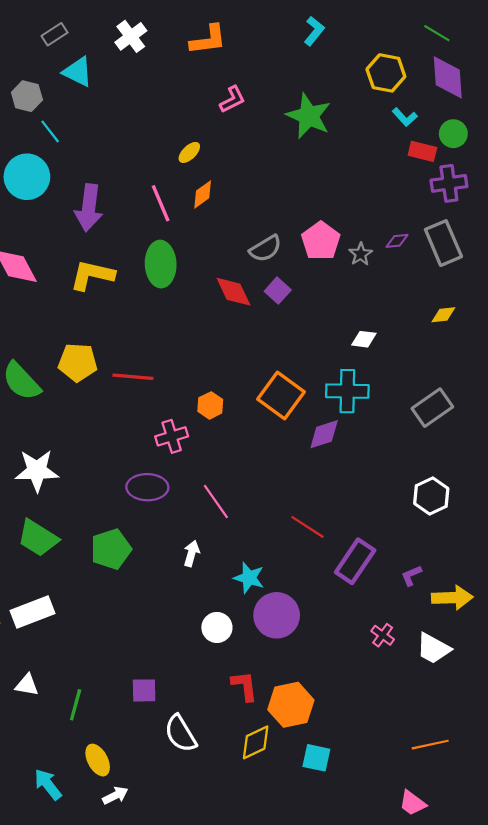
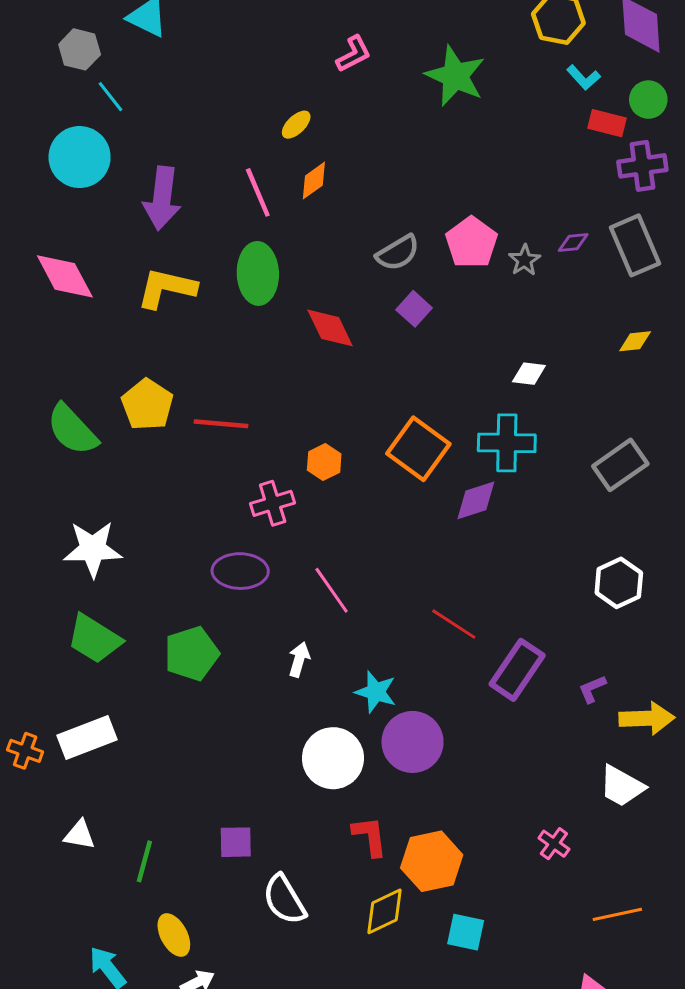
red diamond: (234, 292) -> (330, 328), moved
yellow pentagon: (78, 362) -> (147, 405), turned 30
white circle: (217, 627) -> (333, 758), size x1.5
pink cross: (383, 635) -> (554, 844), moved

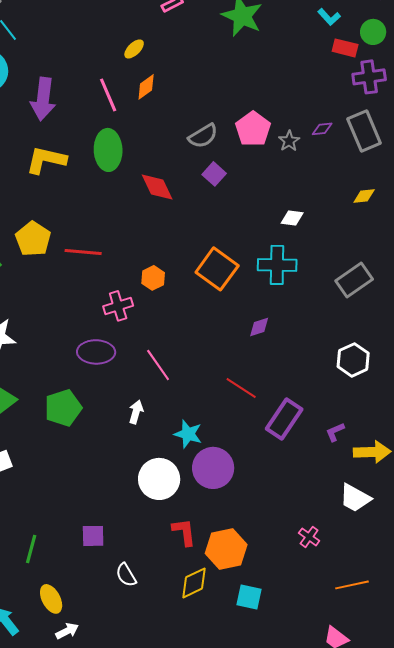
purple diamond: (476, 500) -> (259, 327), moved, size x0.7
white semicircle: (284, 900) -> (126, 575), size x0.7

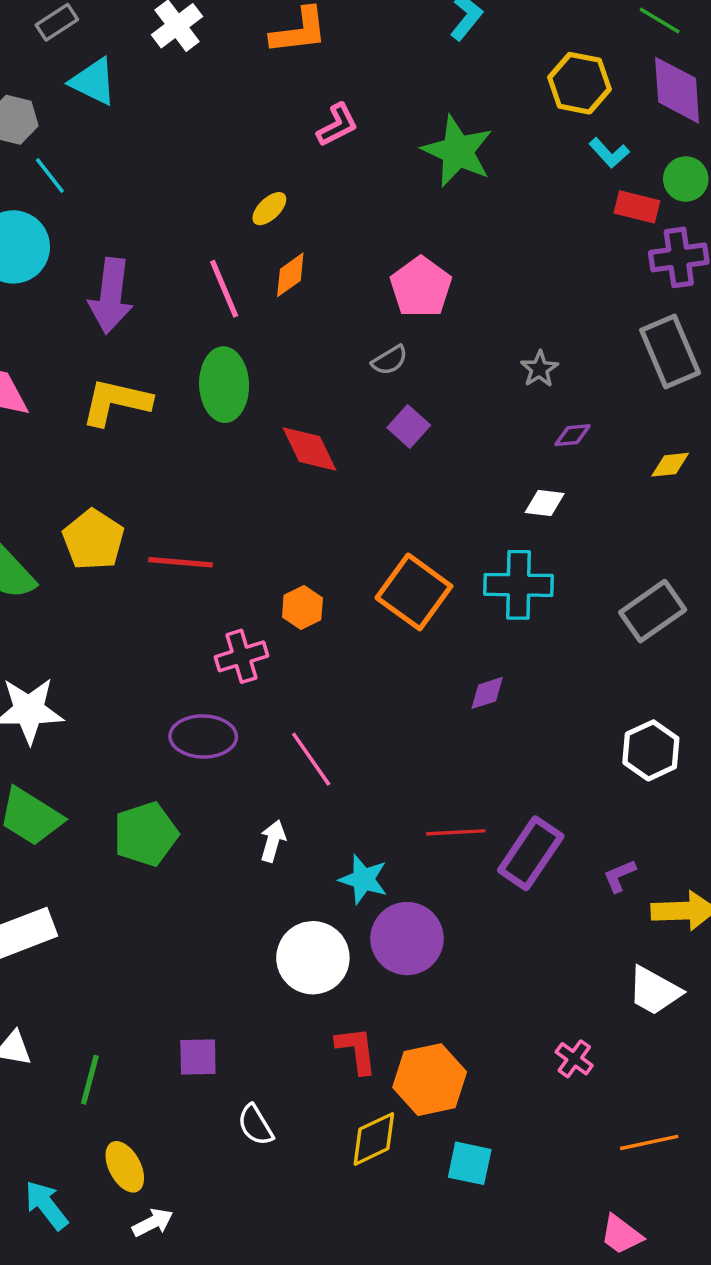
pink pentagon: (253, 129) -> (421, 287), moved
purple diamond: (322, 129) -> (572, 435), moved
gray semicircle: (203, 136) -> (390, 360), size x0.7
red line: (241, 388) -> (456, 832), moved, turned -36

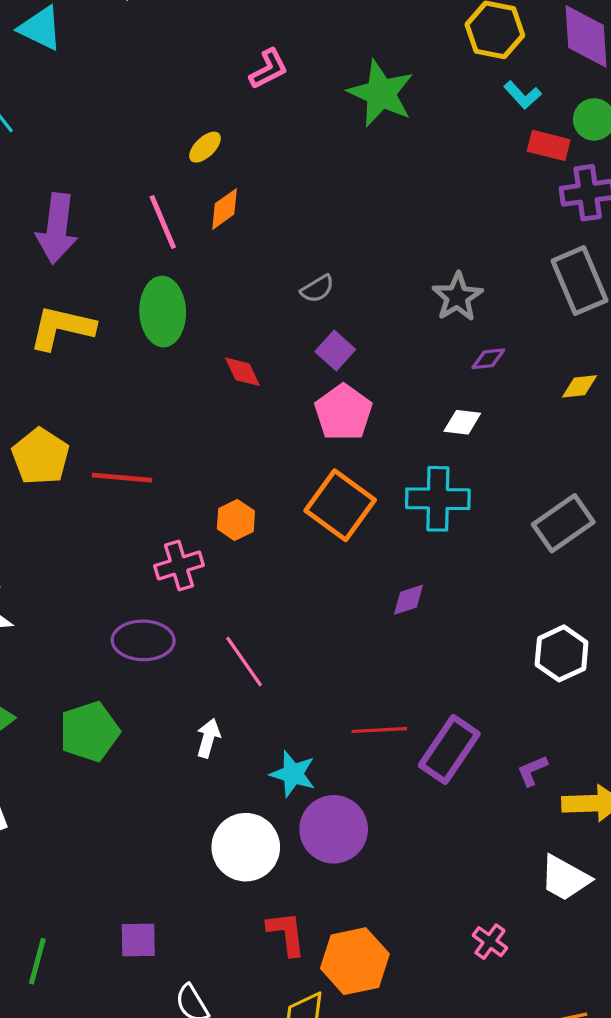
pink pentagon: (421, 287) -> (343, 412), moved
gray star: (539, 369) -> (457, 297), size x1.4
red diamond: (309, 449) -> (242, 372), size x0.7

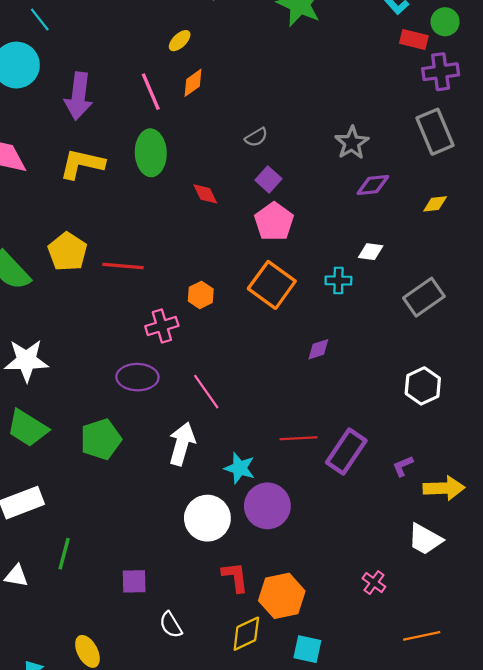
purple diamond: (488, 359) -> (373, 185), size x1.4
white diamond: (462, 422) -> (371, 252), moved
cyan cross: (438, 499) -> (338, 280), size x0.6
white arrow: (208, 738) -> (182, 444), size x1.6
green line: (37, 961) -> (64, 554), moved

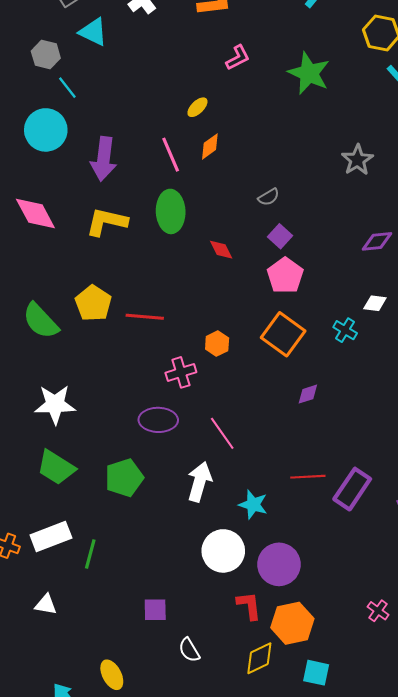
gray star: (352, 143) -> (357, 160), moved
cyan cross: (338, 280) -> (345, 330), turned 30
purple diamond: (318, 349) -> (308, 394), moved
purple circle: (267, 506) -> (279, 564), moved
green line: (64, 554) -> (90, 554), moved

